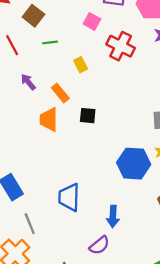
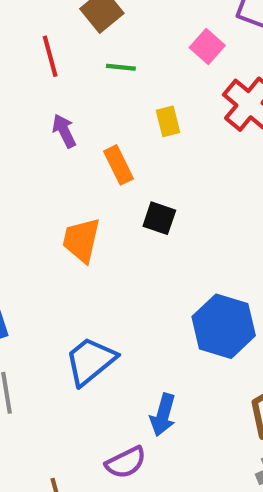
orange trapezoid: (49, 120) -> (81, 240), moved
blue trapezoid: (69, 197) -> (90, 361), turned 36

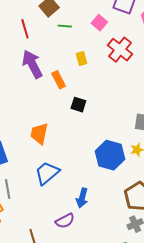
green line: (121, 67) -> (65, 26), moved
purple arrow: (64, 131) -> (32, 64), size x1.8
orange trapezoid: (81, 240) -> (39, 134), moved

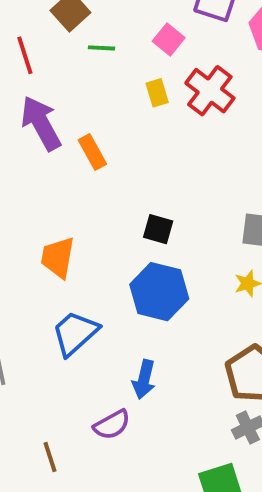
yellow rectangle: (82, 59) -> (157, 93), moved
black square: (78, 105) -> (158, 229), moved
blue hexagon: (110, 155) -> (159, 292), moved

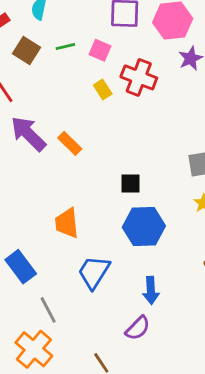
green line: (102, 48) -> (65, 46), moved

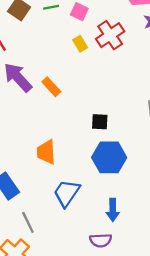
red cross: (139, 77) -> (110, 35), turned 32
purple semicircle: (138, 328) -> (101, 240), turned 40

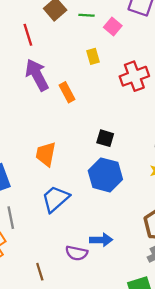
red cross: (110, 35) -> (134, 76), moved
yellow rectangle: (80, 44) -> (93, 56), moved
blue arrow: (113, 210) -> (101, 240), moved, turned -105

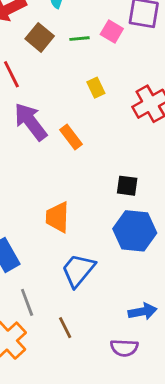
pink square: (113, 26) -> (112, 32), moved
purple semicircle: (77, 253) -> (124, 348), moved
brown line: (40, 272) -> (65, 328), moved

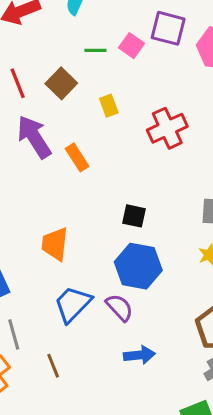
brown square: (40, 37) -> (61, 83), moved
purple semicircle: (124, 348) -> (119, 307), moved, turned -140

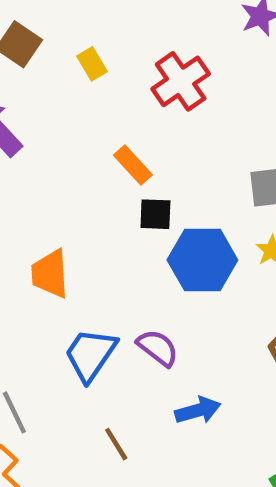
orange rectangle: (77, 157) -> (133, 165), moved
blue hexagon: (138, 266) -> (202, 260), moved
brown line: (53, 366) -> (116, 444), moved

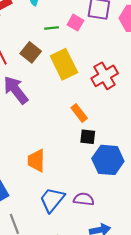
yellow rectangle: (92, 64) -> (64, 64), size x2.0
purple semicircle: (158, 348) -> (84, 199), turned -36

